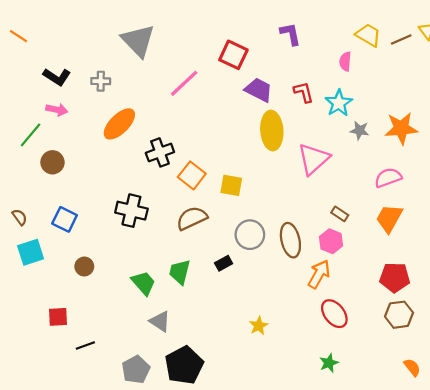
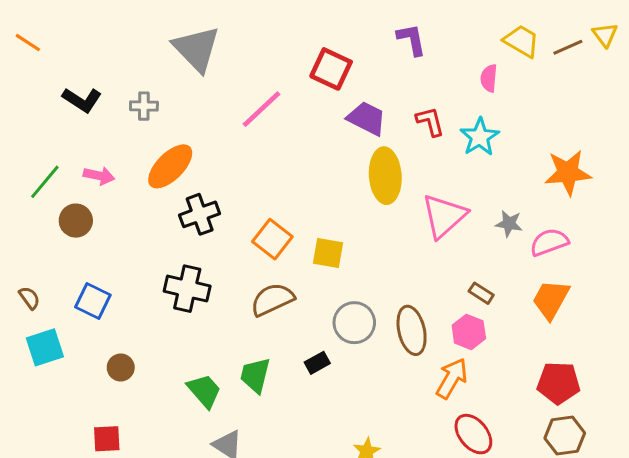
pink arrow: (57, 110) -> (99, 176), moved
gray star: (360, 130) -> (509, 224), moved
black cross: (160, 152) -> (200, 214), moved
red square: (58, 317) -> (107, 439), moved

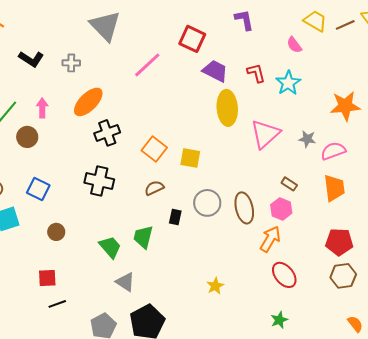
pink semicircle: (489, 78) -> (294, 45), turned -42
pink arrow: (99, 176) -> (42, 108), turned -102
brown semicircle: (272, 299) -> (154, 188), size x0.7
orange trapezoid: (551, 299) -> (334, 188), turned 144
black rectangle: (317, 363) -> (175, 217), moved, turned -49

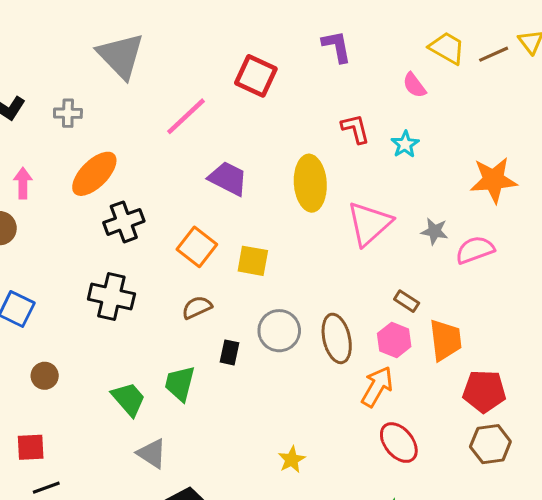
purple trapezoid: (215, 71) -> (228, 178), moved
cyan star: (288, 83) -> (405, 144), size x0.7
orange trapezoid: (334, 188) -> (445, 340), moved

